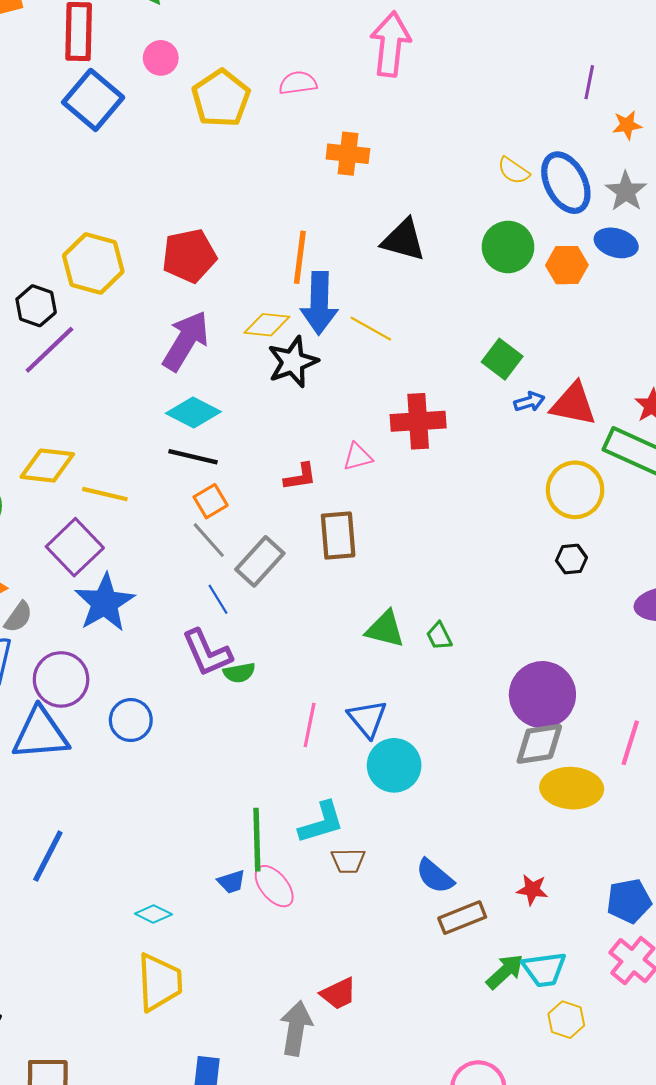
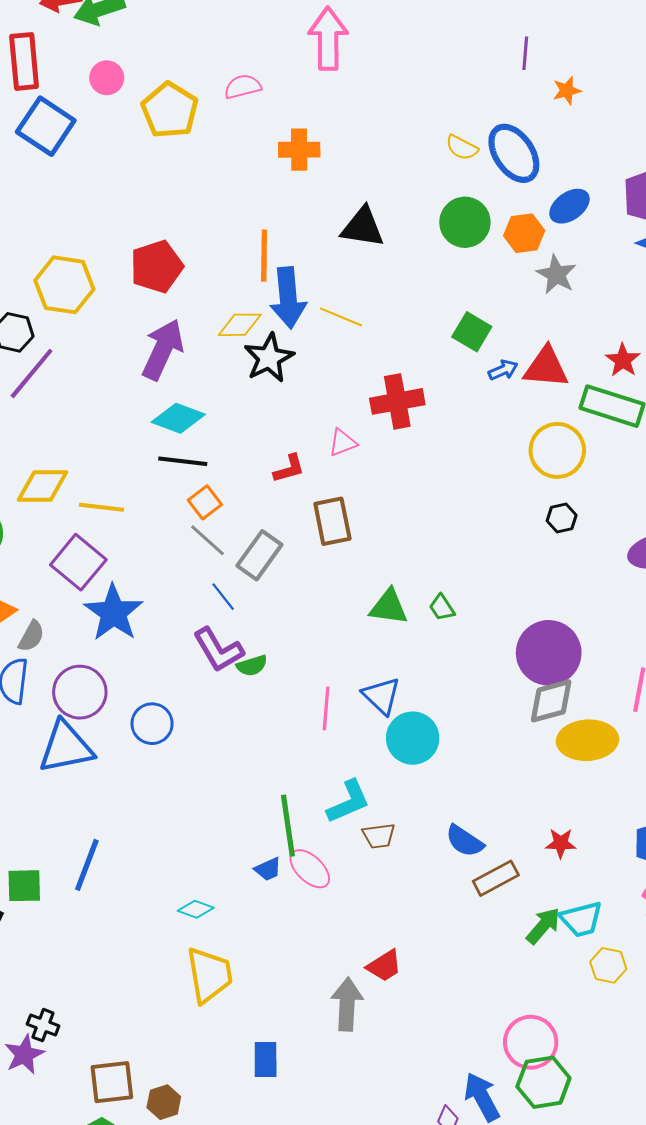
gray star: (626, 191) -> (556, 275), moved
blue ellipse: (616, 243) -> (569, 206), turned -45

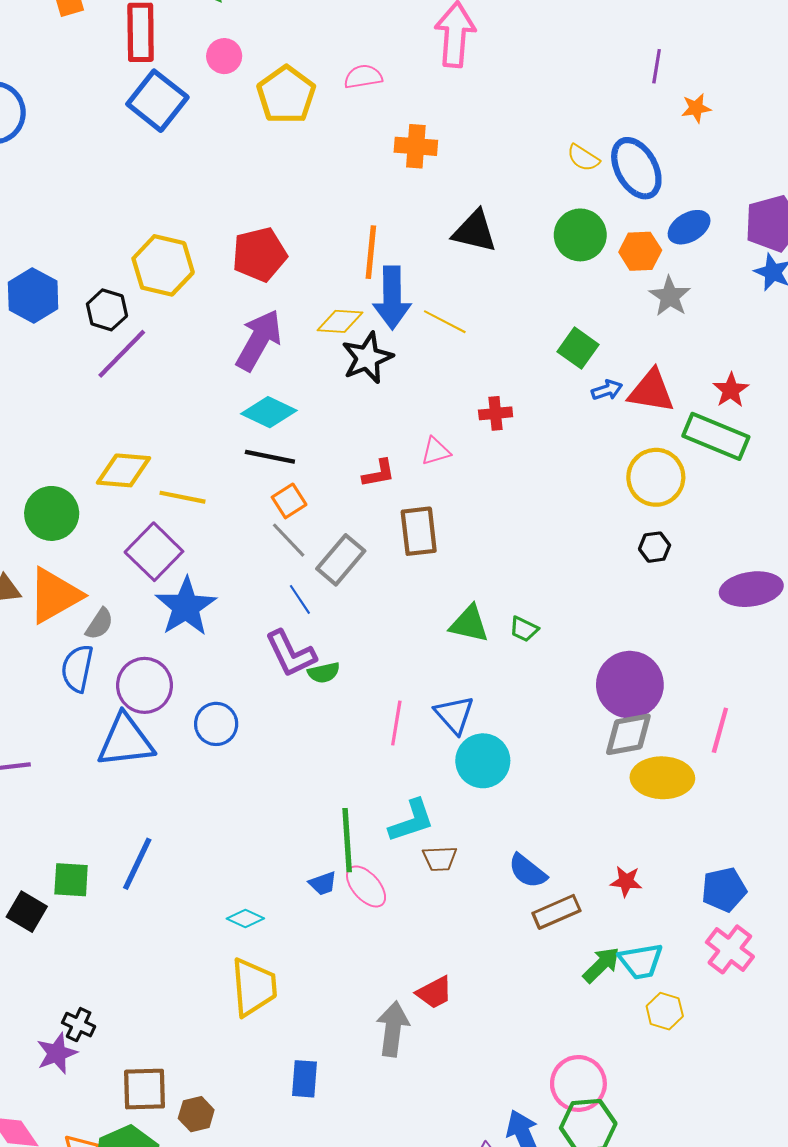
red cross: (397, 401) -> (496, 413), size x0.6
green trapezoid: (442, 608) -> (524, 629), turned -36

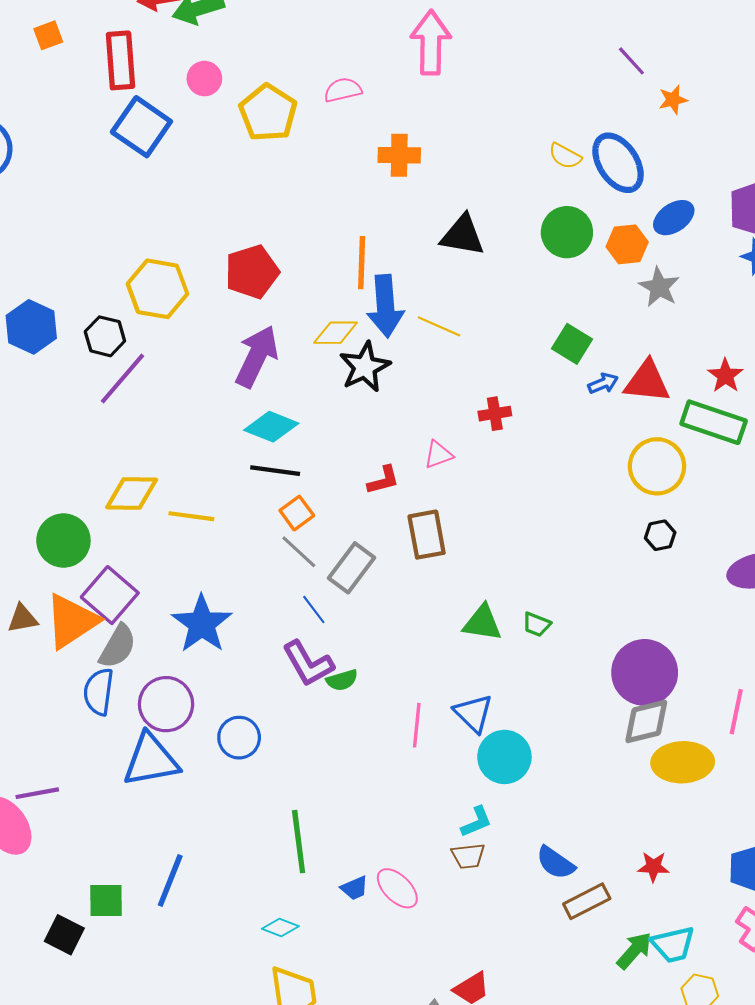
purple line: (657, 66) -> (631, 61), turned -48
purple square: (154, 552) -> (110, 595), moved
gray semicircle: (99, 624) -> (118, 646), size x1.4
cyan L-shape: (411, 821) -> (476, 822), moved, size x0.7
green line: (347, 840) -> (299, 842), moved

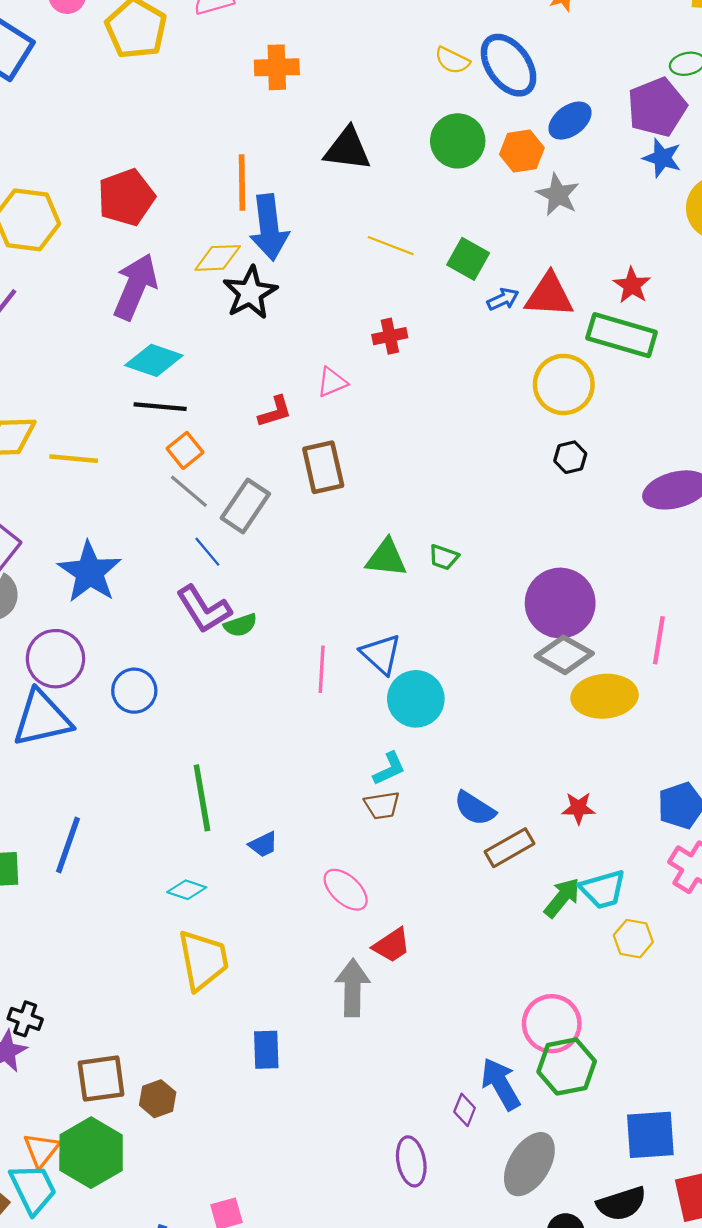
yellow line: (439, 326) -> (391, 246), moved
gray diamond: (646, 722) -> (564, 655), turned 46
pink ellipse: (397, 888) -> (346, 890), moved

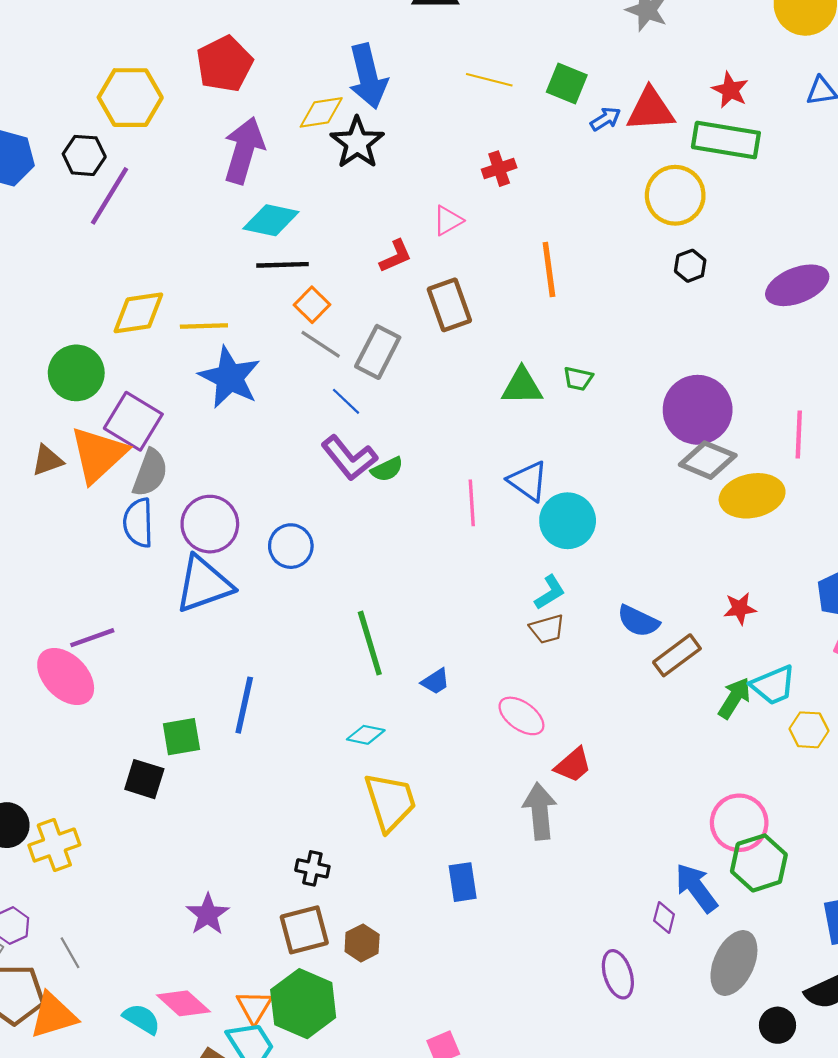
orange line: (242, 183) -> (549, 269), moved
blue star: (90, 572) -> (230, 377), moved
black cross: (25, 1019) -> (312, 868), moved

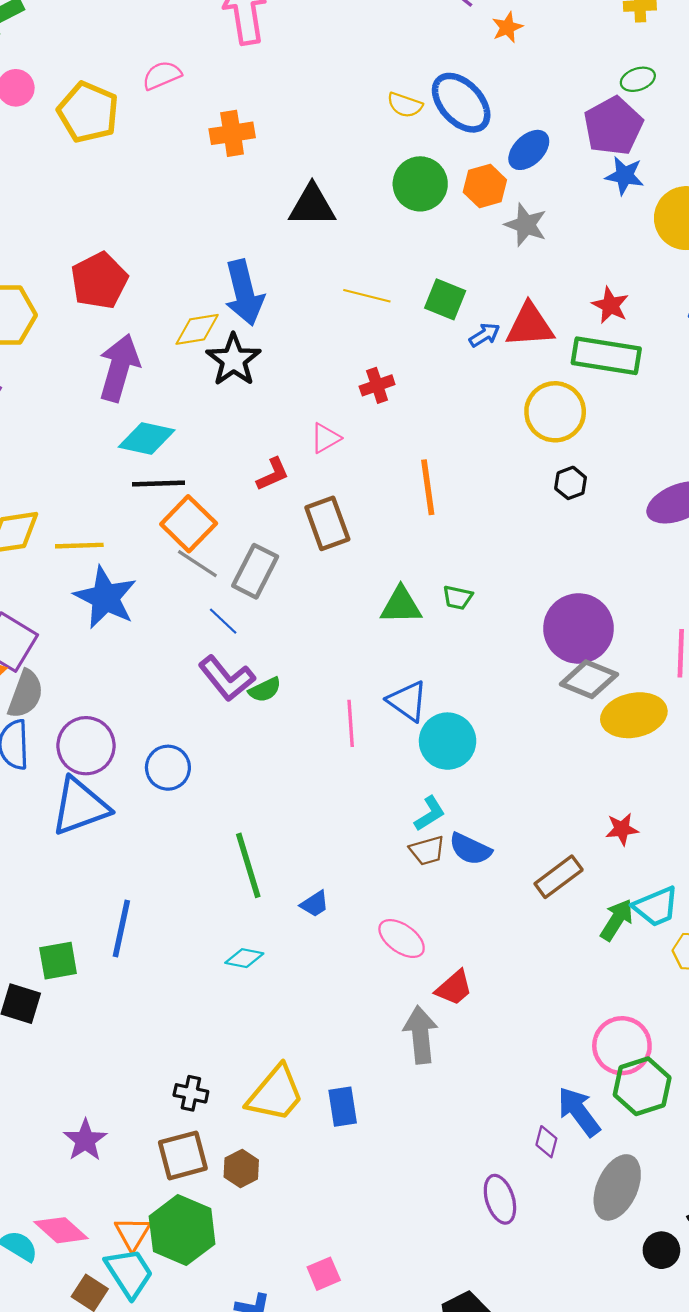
orange square: (312, 305) -> (189, 524), size x1.5
blue semicircle: (638, 621) -> (470, 849), moved
yellow trapezoid: (390, 802) -> (275, 1094), moved, turned 58

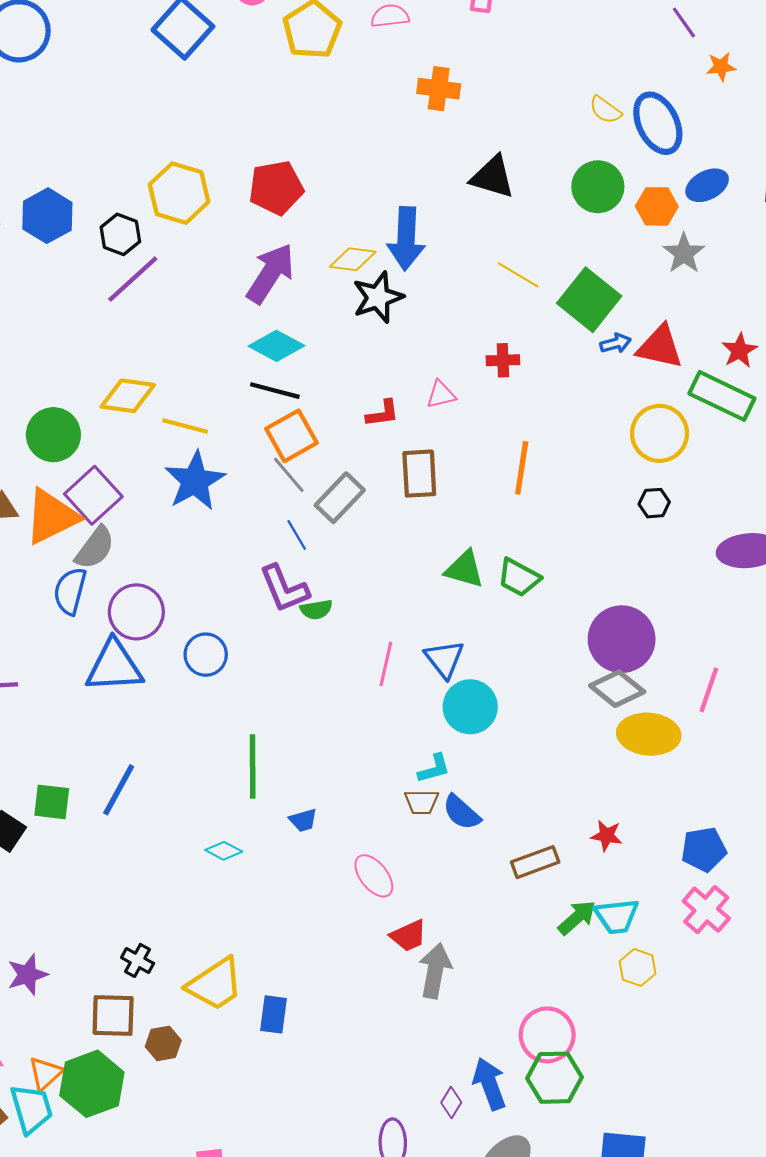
green square: (445, 299) -> (589, 300), size x1.5
green trapezoid: (458, 597) -> (519, 577), size x1.5
gray arrow: (420, 1035) -> (435, 971), moved

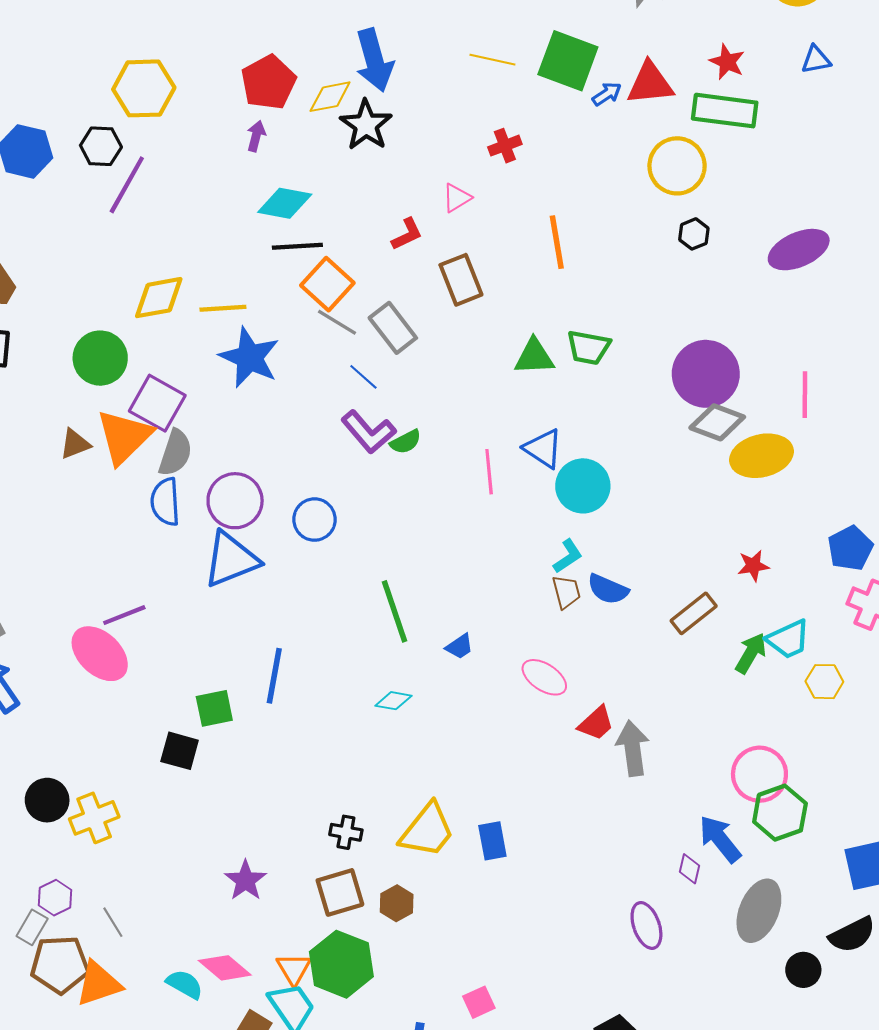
red pentagon: (276, 188) -> (269, 82), moved
purple arrow: (270, 273) -> (256, 136), size x0.5
gray rectangle: (340, 498) -> (393, 328), turned -63
brown trapezoid: (421, 802) -> (566, 592), turned -87

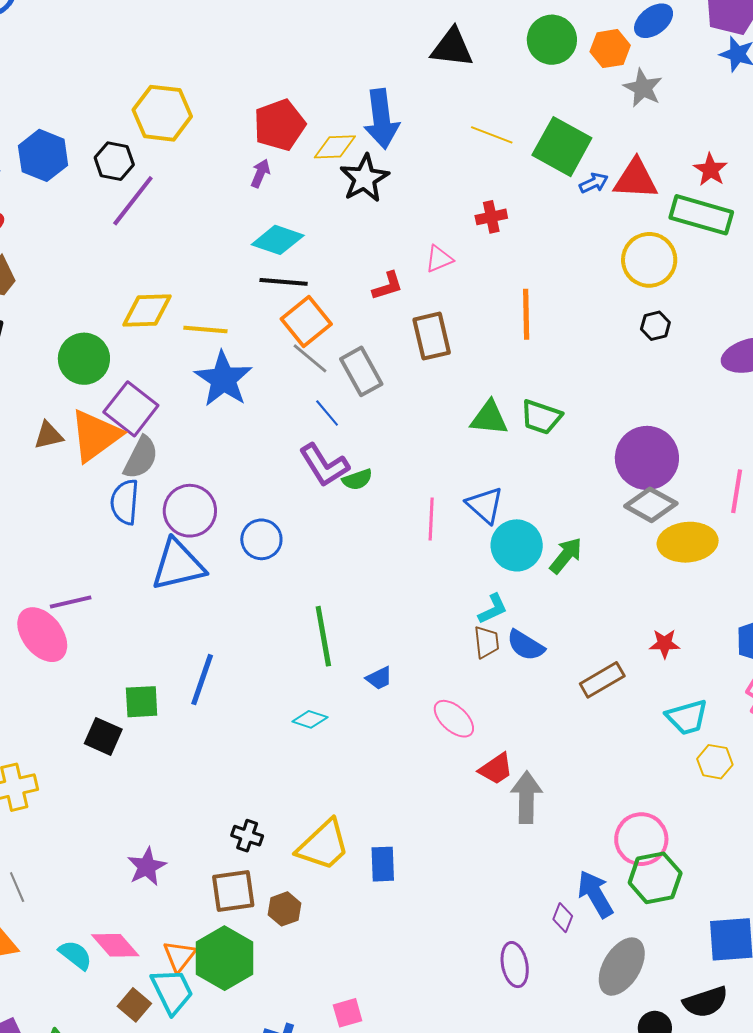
green arrow: (751, 653) -> (566, 556), moved

